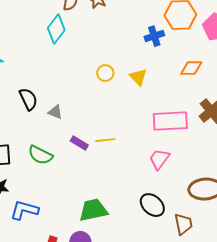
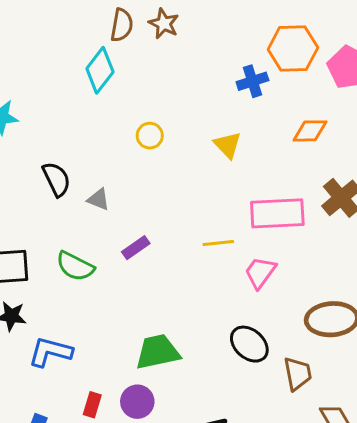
yellow circle: (105, 73) -> (150, 136), moved
yellow line: (105, 140) -> (218, 243), moved
purple rectangle: (79, 143) -> (136, 248), turned -66

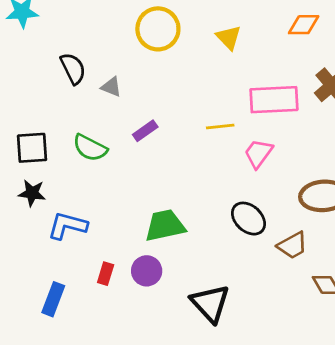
yellow circle: (150, 136) -> (158, 29), size x1.8
brown trapezoid: (298, 374) -> (292, 245), turned 72

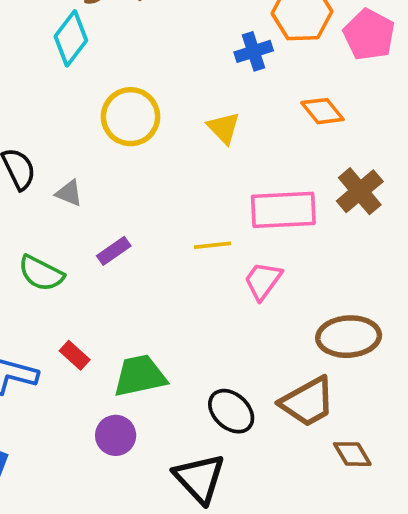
orange diamond: (304, 25) -> (322, 111), turned 52
black ellipse: (248, 219) -> (231, 411), moved
brown trapezoid: (292, 245) -> (308, 402), size x1.4
red rectangle: (106, 274) -> (75, 355), moved, turned -65

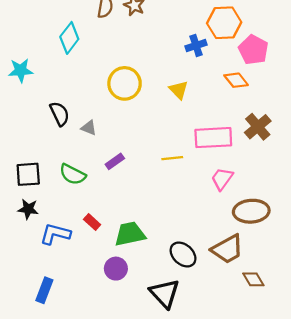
pink pentagon: (369, 35) -> (253, 50), moved
cyan diamond: (71, 38) -> (69, 38), moved
pink trapezoid: (263, 281) -> (222, 179), moved

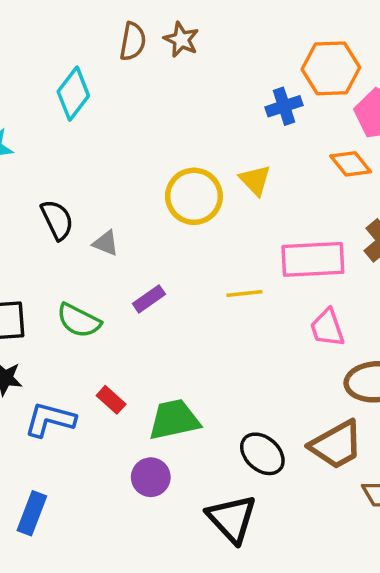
yellow circle: (125, 83) -> (194, 196), moved
pink trapezoid: (222, 179) -> (327, 328), turned -55

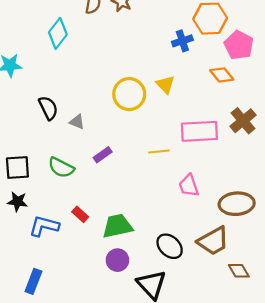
pink trapezoid: (327, 328) -> (189, 186), moved
purple circle: (151, 477) -> (117, 260), moved

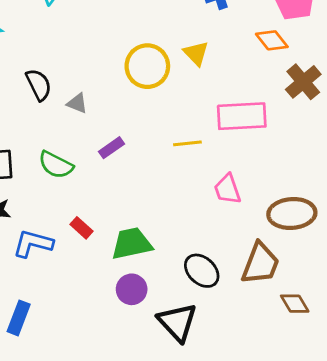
brown cross: (243, 121) -> (303, 82), moved
brown trapezoid: (213, 241) -> (260, 264), turned -40

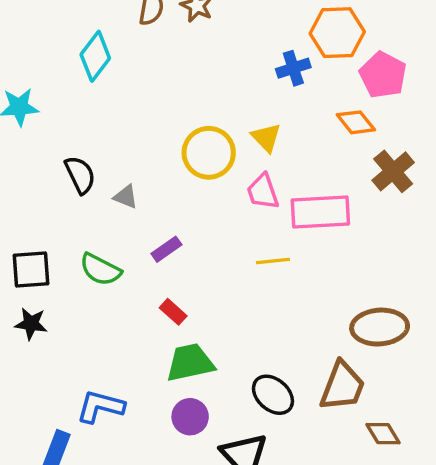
yellow line: (187, 143) -> (273, 261), moved
pink trapezoid: (227, 189) -> (263, 192), moved
red rectangle: (82, 228) -> (173, 312), moved
blue L-shape: (33, 244) -> (100, 407), moved

